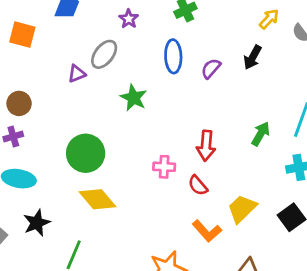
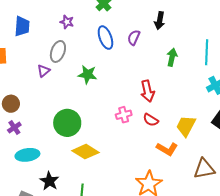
green arrow: (261, 134) -> (172, 57), moved

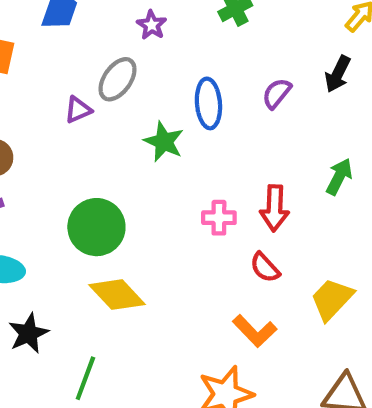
blue ellipse: (105, 38) -> (208, 103), moved
green arrow: (172, 57) -> (339, 177), moved
pink cross: (124, 115) -> (219, 218), moved
orange L-shape: (167, 149) -> (255, 331), moved

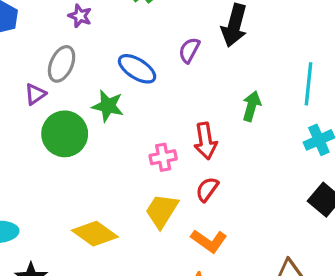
black arrow: (338, 74) -> (234, 25), size x1.4
blue ellipse: (208, 103) -> (137, 69), turned -42
green circle: (96, 227) -> (65, 134), moved
red semicircle: (265, 267) -> (207, 189), turned 90
yellow trapezoid: (332, 299) -> (162, 211), moved

